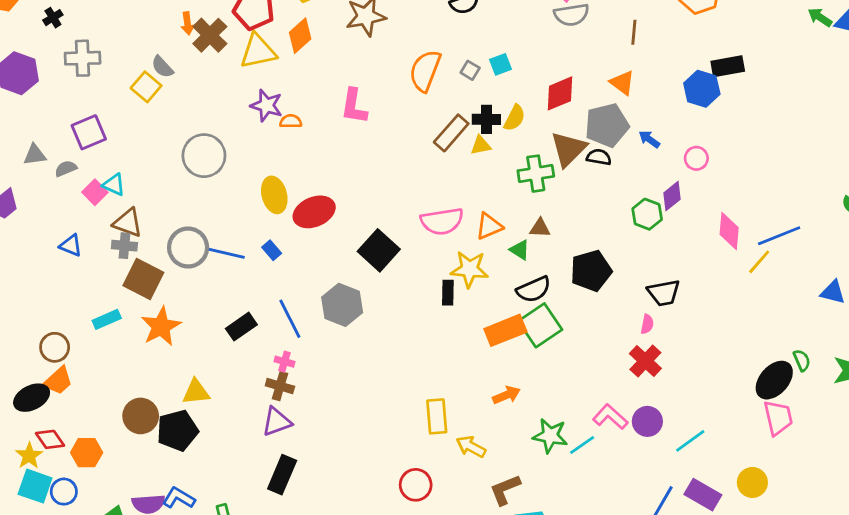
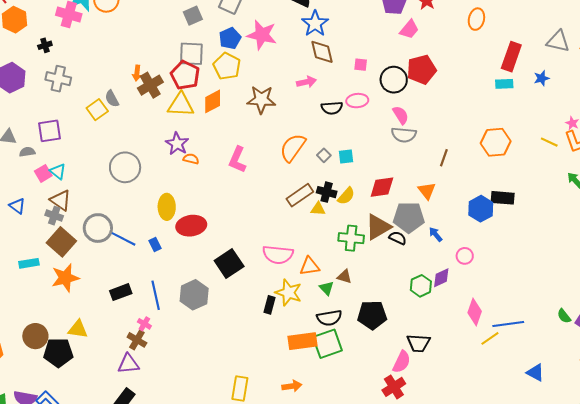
pink semicircle: (647, 324) -> (402, 362), size x1.6

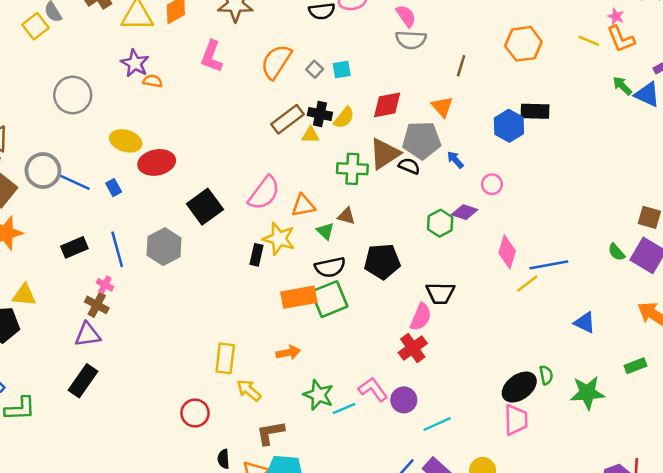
pink L-shape: (237, 160) -> (212, 56), moved
yellow ellipse: (167, 207) -> (126, 141), turned -70
pink semicircle: (278, 255) -> (264, 193), turned -56
purple diamond: (441, 278) -> (465, 212), turned 45

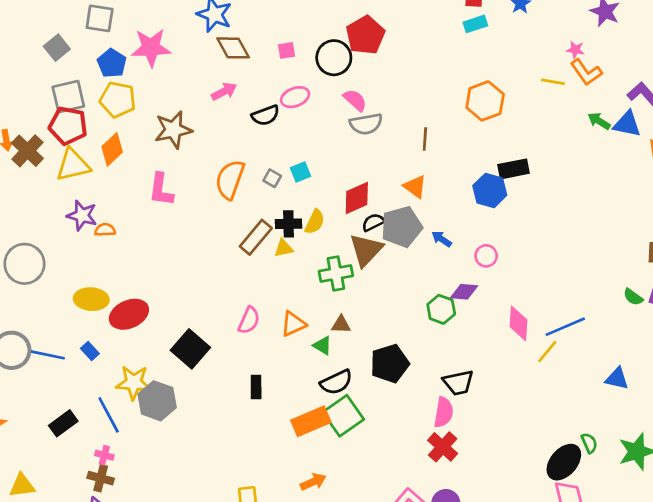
black semicircle: (409, 166) -> (373, 222), moved, turned -35
pink semicircle: (264, 193) -> (249, 320), size x0.7
yellow star: (279, 239) -> (134, 383), moved

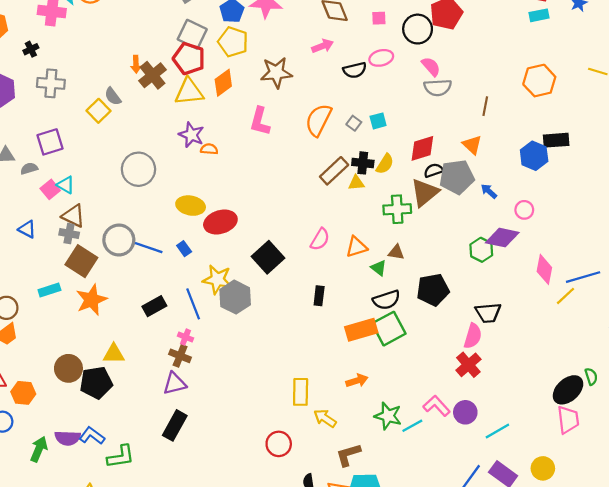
gray square: (68, 97) -> (192, 34), turned 32
purple diamond: (464, 292) -> (502, 238), size x1.4

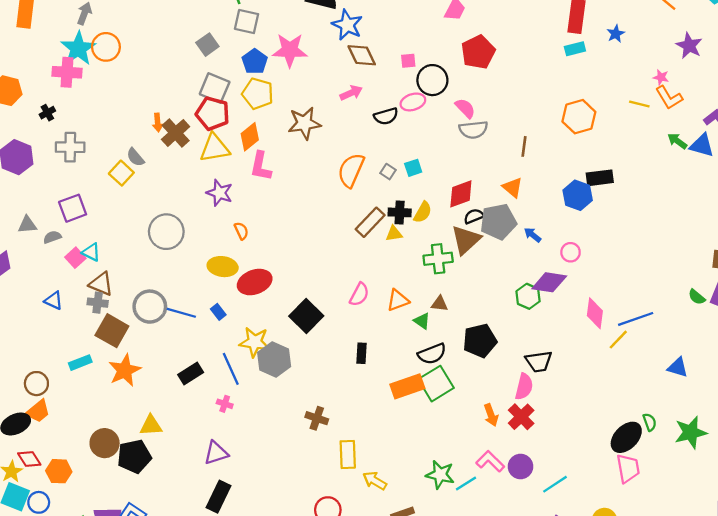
black circle: (418, 29) -> (432, 80), moved
pink L-shape: (260, 121) -> (261, 166), moved
orange semicircle: (209, 149) -> (241, 231), moved, turned 63
brown cross: (180, 356) -> (317, 418), moved
orange arrow: (357, 381) -> (491, 415), moved, turned 90

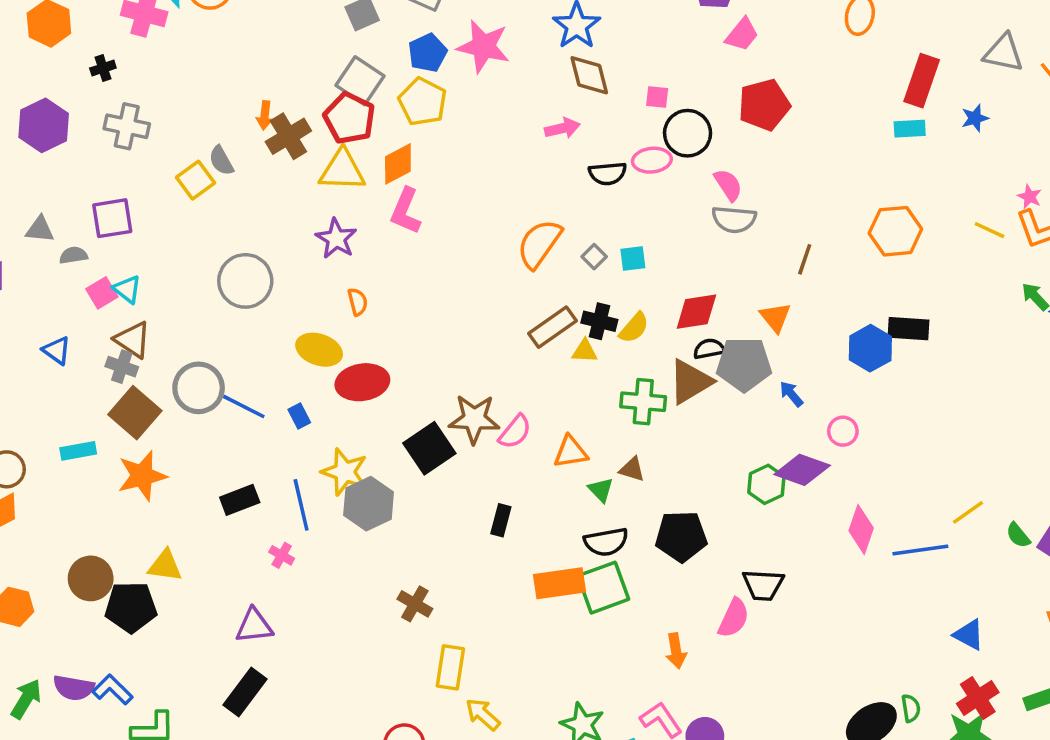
brown star: (304, 123) -> (474, 419), moved
yellow line: (618, 340) -> (968, 512), moved
red cross: (521, 417) -> (978, 698), moved

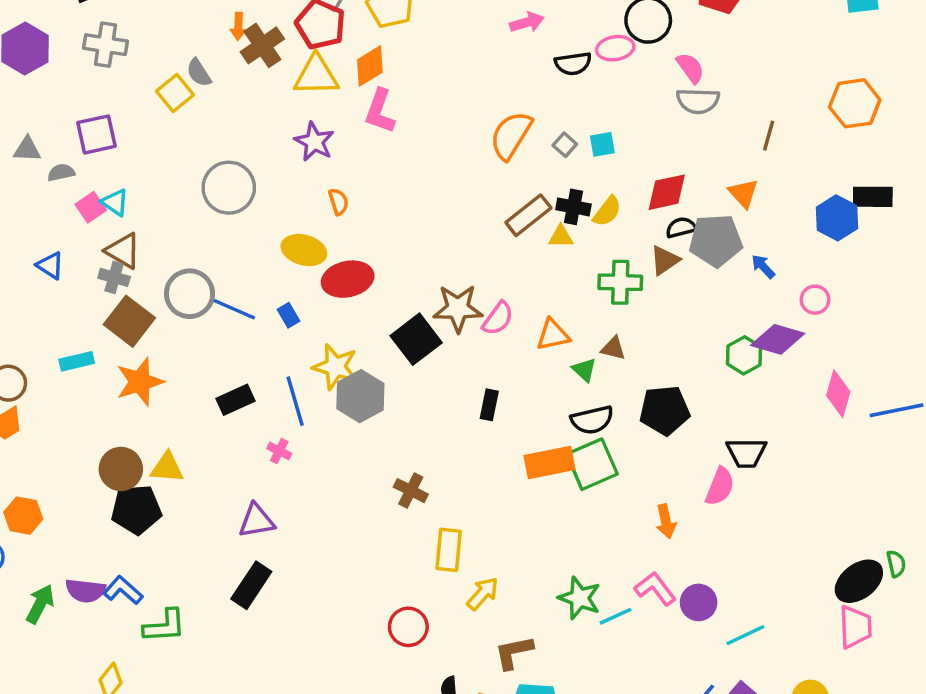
brown triangle: (690, 382) -> (665, 260), size x0.7
brown circle: (91, 578) -> (121, 469), moved
yellow arrow: (483, 714) -> (483, 594), turned 93

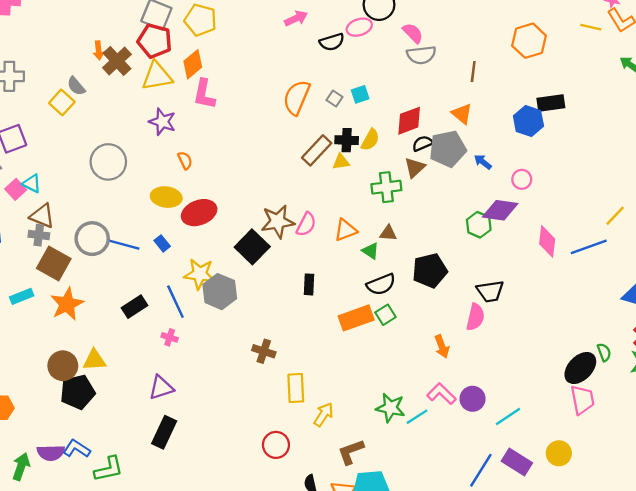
green square: (592, 464) -> (385, 315), size x0.6

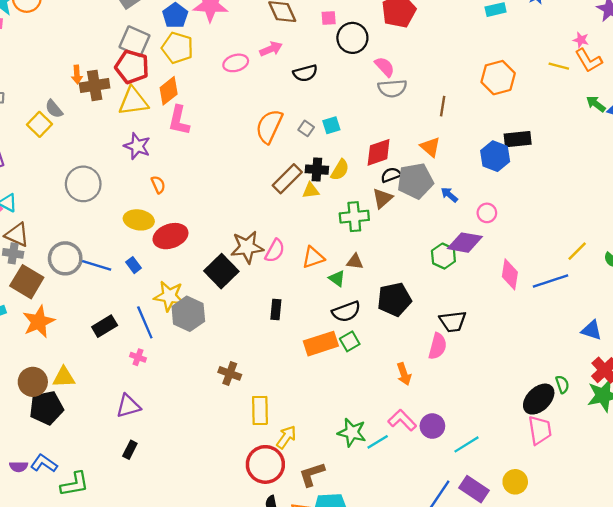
pink ellipse: (359, 27) -> (236, 63), moved
brown cross: (117, 61) -> (95, 85), turned 32
black rectangle: (164, 432) -> (130, 450), size x0.6
red circle: (276, 445) -> (265, 464), moved, size x1.4
purple semicircle: (51, 453) -> (19, 467), size x0.7

